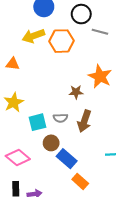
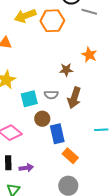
orange star: (100, 76) -> (89, 55), size x0.7
blue rectangle: (67, 159) -> (57, 134), turned 36

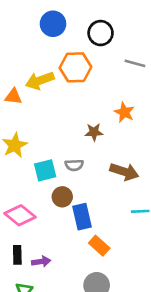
gray line: (89, 12) -> (135, 63), moved
yellow arrow: (25, 16) -> (40, 81), moved
brown arrow: (74, 98) -> (124, 172), moved, turned -90

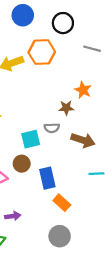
brown star: (94, 132) -> (66, 108), moved
gray semicircle: (74, 165) -> (52, 128), moved
cyan square: (45, 170) -> (31, 139), moved
brown circle: (62, 197) -> (22, 164), moved

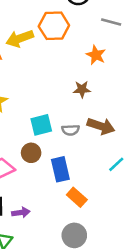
orange star: (83, 90) -> (96, 55), moved
gray semicircle: (52, 128) -> (70, 130), moved
cyan line: (96, 174) -> (116, 164), turned -40

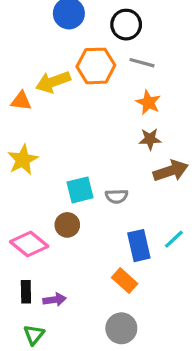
gray line: (111, 22) -> (142, 63), moved
brown star: (82, 89) -> (150, 139), moved
brown arrow: (101, 126) -> (171, 171), moved, turned -36
blue rectangle: (60, 169) -> (139, 246), moved

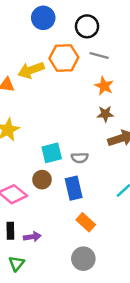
blue rectangle: (139, 246) -> (74, 188), moved

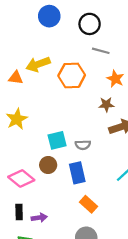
orange hexagon: (64, 58) -> (72, 75), moved
orange star: (104, 86) -> (115, 79), moved

